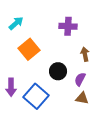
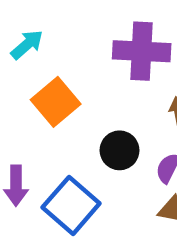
purple cross: (68, 26) -> (142, 51), size x1.4

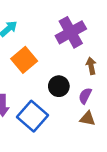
purple cross: (142, 51) -> (71, 32), turned -32

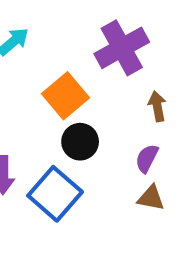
orange square: (24, 60) -> (65, 96), moved
black circle: (59, 86) -> (80, 142), moved

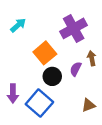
purple semicircle: (147, 158) -> (76, 69), moved
brown triangle: (151, 198) -> (88, 105), turned -32

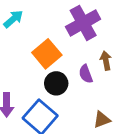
purple semicircle: (76, 69) -> (86, 74), turned -48

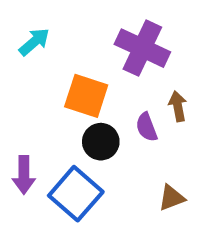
purple cross: (83, 23) -> (142, 48), turned -36
orange square: (47, 54) -> (86, 96), turned -32

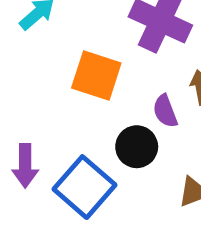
black circle: (101, 142) -> (137, 147), moved

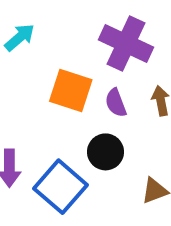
purple semicircle: (165, 111) -> (116, 103), moved

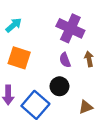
orange square: (71, 91) -> (19, 58), moved

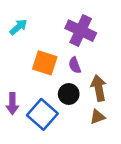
orange square: (19, 58) -> (45, 63), moved
brown arrow: (89, 59) -> (99, 88), moved, size x1.5

